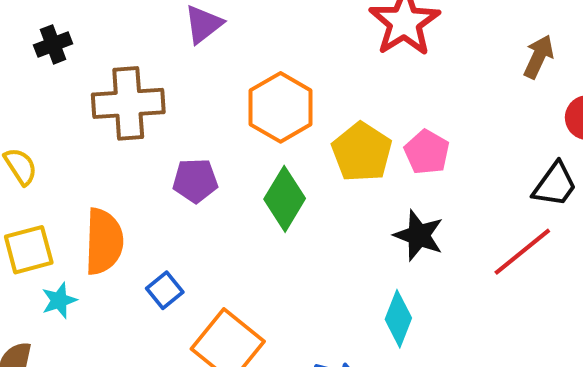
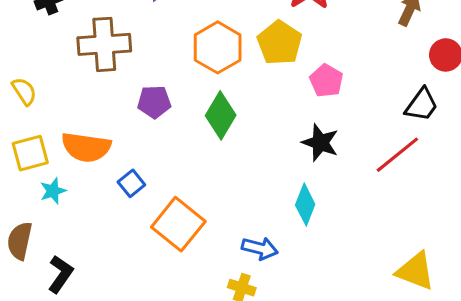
yellow pentagon: (362, 152) -> (280, 43), moved
orange semicircle: (104, 242) -> (86, 147), turned 96

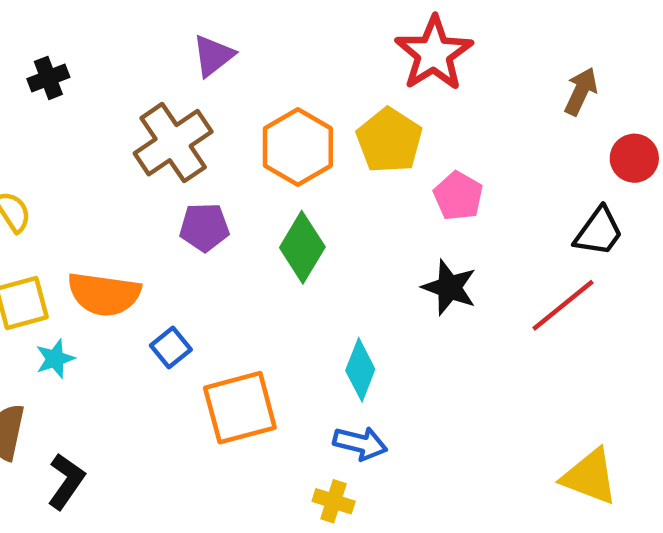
brown cross: (104, 44) -> (173, 143), moved, turned -30
cyan diamond: (305, 205) -> (360, 370), moved
orange square: (178, 224) -> (240, 408), turned 36

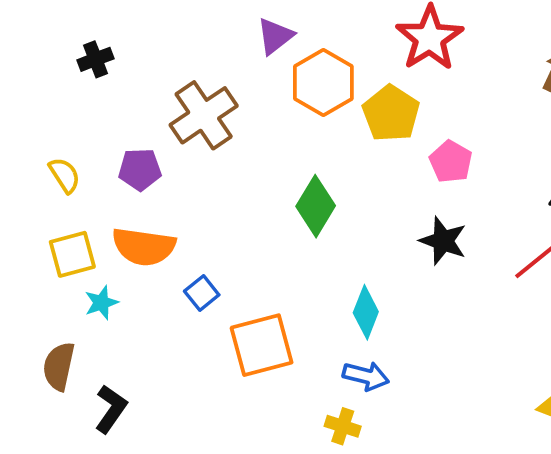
purple triangle: (213, 56) -> (275, 36), moved
orange hexagon: (298, 147) -> (323, 82), moved
purple pentagon: (204, 227) -> (140, 169), moved

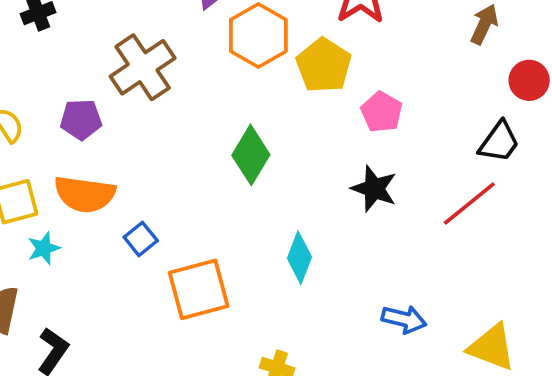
blue arrow: (366, 376) -> (404, 319), moved

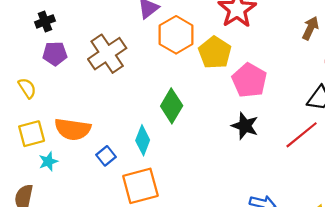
pink pentagon: (382, 112) -> (249, 80), size x1.4
purple pentagon: (81, 120) -> (55, 54), moved
cyan diamond: (299, 258) -> (143, 140), moved

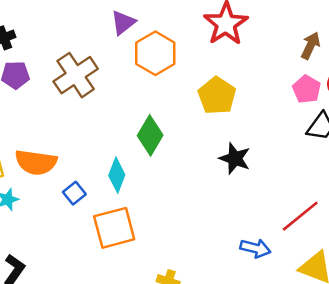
yellow pentagon: (215, 53) -> (217, 96), moved
pink pentagon: (249, 80) -> (307, 89), moved, size x0.7
red line: (302, 135) -> (300, 216), moved

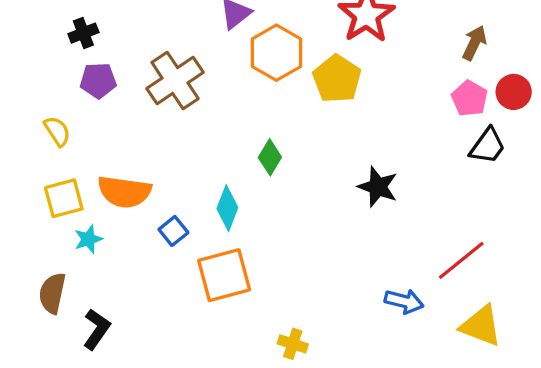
yellow pentagon: (217, 96) -> (337, 79), moved
green diamond: (150, 135) -> (270, 157), size x0.7

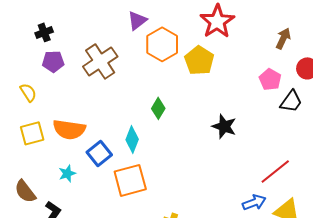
pink pentagon: (469, 98) -> (270, 79), moved
blue square: (173, 231) -> (99, 153), size x1.4
cyan star: (88, 239) -> (67, 173), moved
brown semicircle: (52, 293) -> (25, 191), turned -50
blue arrow: (404, 301) -> (254, 202), moved, turned -35

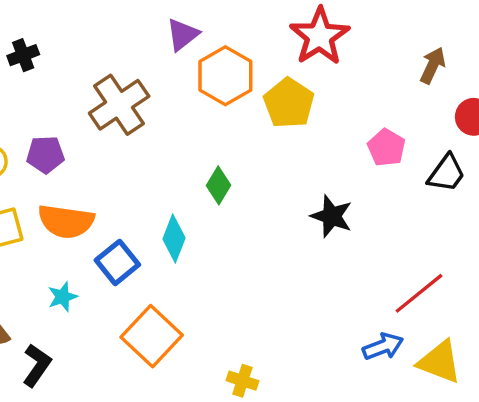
purple pentagon: (53, 61) -> (45, 155), moved
pink pentagon: (270, 79) -> (386, 148), moved
orange square: (130, 180) -> (152, 336), moved, turned -32

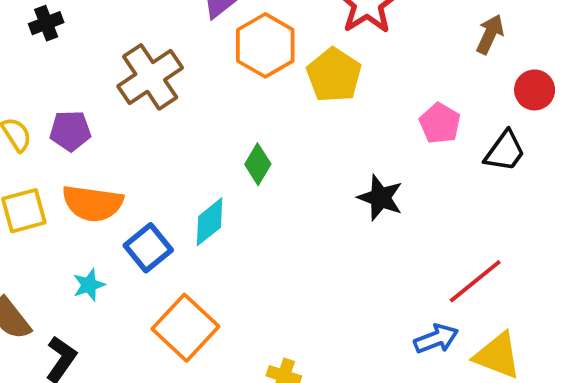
cyan diamond: (174, 238) -> (210, 222), turned 30

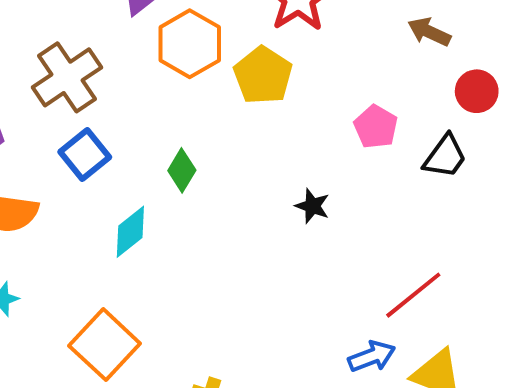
brown arrow: (490, 34) -> (429, 32), turned -90
black star: (380, 198) -> (312, 206), size x0.7
blue square: (148, 248) -> (85, 155), moved

